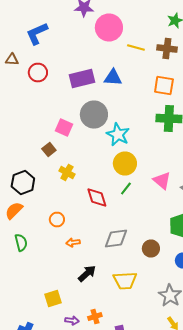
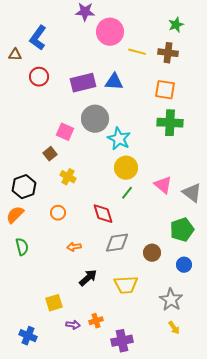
blue L-shape: (37, 34) -> (38, 38), turned -30
brown triangle: (12, 60) -> (15, 55), moved
red diamond: (97, 198) -> (103, 214), moved
orange circle: (57, 220) -> (58, 213), moved

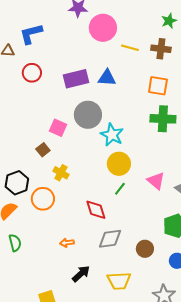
blue L-shape: (38, 38) -> (31, 34), turned 40
orange circle: (58, 213) -> (43, 199), moved, size x1.5

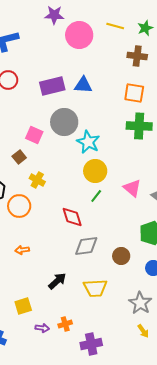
yellow line: (130, 48) -> (115, 26), moved
orange arrow: (67, 243) -> (22, 250), moved

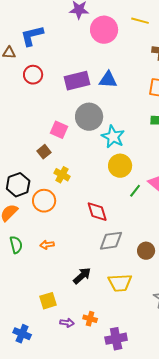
green line: (96, 196) -> (135, 191), moved
orange cross: (65, 324) -> (90, 319), turned 32

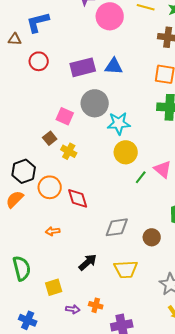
cyan star: (113, 137) -> (119, 123), turned -30
yellow cross: (62, 175) -> (69, 151), moved
red diamond: (97, 212) -> (78, 198), moved
green semicircle: (16, 245) -> (22, 268), moved, size x1.4

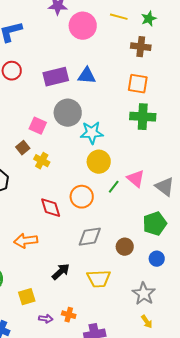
orange circle: (50, 187) -> (82, 197), moved
orange arrow: (53, 231) -> (26, 241), size x1.6

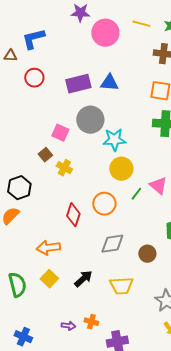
red diamond: (51, 208) -> (73, 215), turned 35
yellow square: (27, 297) -> (49, 279), moved, turned -30

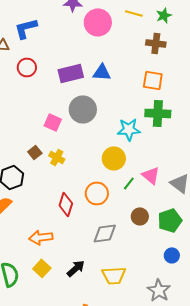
cyan star: (114, 140) -> (129, 129), moved
brown square: (45, 155) -> (35, 152), moved
brown circle: (147, 254) -> (140, 216), moved

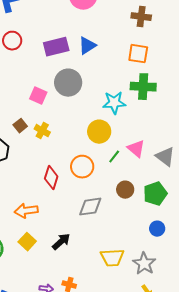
blue triangle: (102, 72) -> (87, 46), turned -36
yellow trapezoid: (114, 275) -> (112, 258), moved

